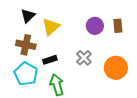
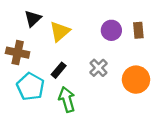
brown cross: (26, 45) -> (18, 53), moved
black rectangle: (50, 60) -> (59, 70), turned -32

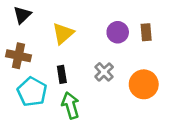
black triangle: (33, 19) -> (22, 15), moved
black rectangle: (59, 70) -> (62, 74), turned -49

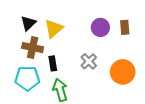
black triangle: (22, 15) -> (28, 23), moved
brown cross: (18, 56) -> (33, 48), moved
cyan pentagon: (32, 92) -> (27, 78), turned -30

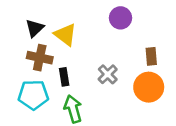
purple circle: (100, 27) -> (120, 18), moved
brown rectangle: (125, 27) -> (151, 56), moved
yellow triangle: (54, 28) -> (65, 35), turned -42

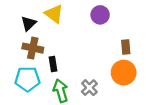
yellow triangle: (65, 35) -> (54, 14), moved
gray cross: (108, 74) -> (89, 88), moved

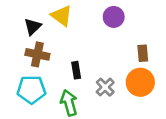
black rectangle: (53, 64) -> (76, 70), moved
gray cross: (89, 88) -> (105, 87), moved

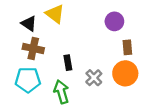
purple circle: (114, 17) -> (114, 21), moved
black triangle: (33, 27) -> (29, 24), turned -42

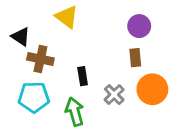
black triangle: (29, 24) -> (21, 37), moved
brown rectangle: (127, 47) -> (135, 58), moved

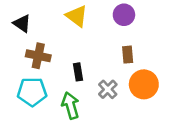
yellow triangle: (67, 17) -> (77, 16), moved
purple circle: (139, 26) -> (124, 15), moved
black triangle: (21, 37) -> (22, 23), moved

